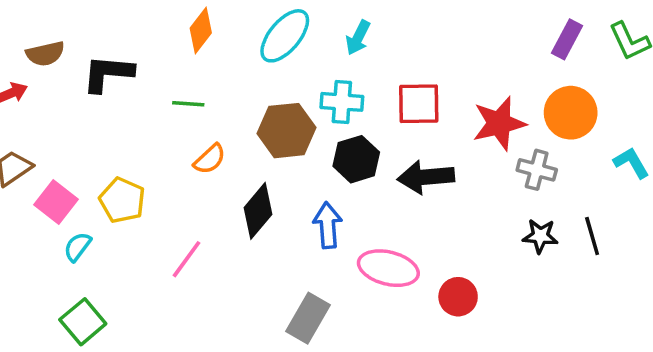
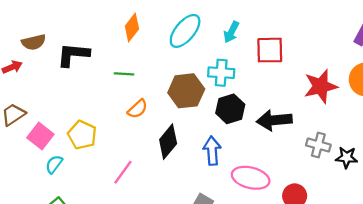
red square: (419, 104) -> (270, 50), moved
gray cross: (537, 170) -> (318, 145), moved

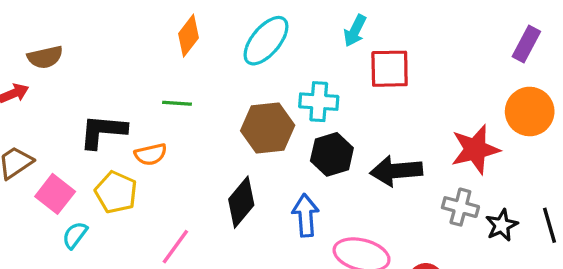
cyan arrow: (231, 32) -> (355, 31), moved
black L-shape: (73, 55) -> (103, 131), moved
red star: (321, 86) -> (475, 149), moved
orange semicircle: (138, 109) -> (151, 154), moved, turned 30
black star: (347, 157) -> (502, 225), turned -30

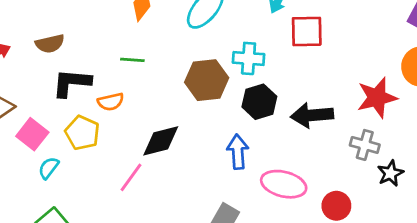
brown semicircle: (45, 57) -> (50, 44), moved
black diamond: (241, 202) -> (161, 141), moved, turned 36
black star: (502, 225) -> (390, 173), moved

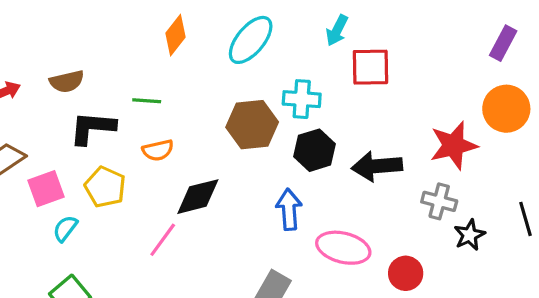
green line: (132, 60) -> (147, 101), moved
orange semicircle: (111, 102) -> (158, 150), moved
pink square: (32, 134) -> (46, 189), turned 32

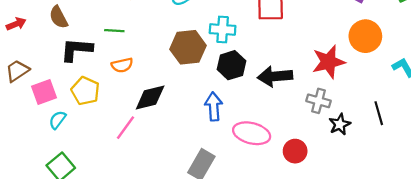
brown semicircle: (67, 82) -> (59, 17), turned 75

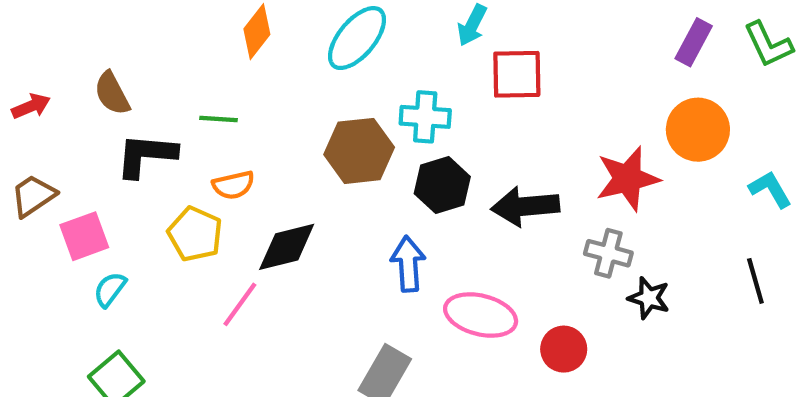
yellow pentagon: (85, 91) -> (195, 234), moved
black line: (379, 113) -> (755, 281), moved
black star: (340, 124) -> (649, 298), turned -30

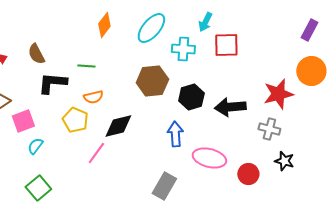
cyan cross: (425, 117) -> (183, 49), moved
black star: (649, 298) -> (284, 161), moved

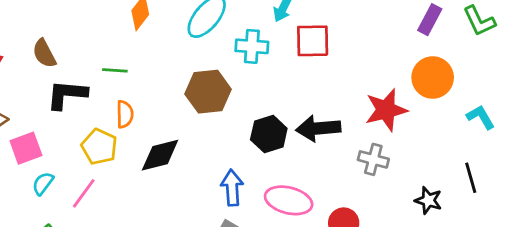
orange semicircle: (93, 97) -> (125, 114), turned -78
black hexagon: (191, 97) -> (269, 134), moved
blue arrow: (175, 134) -> (232, 188), moved
pink line: (96, 153) -> (84, 193), moved
black star: (284, 161) -> (428, 200), moved

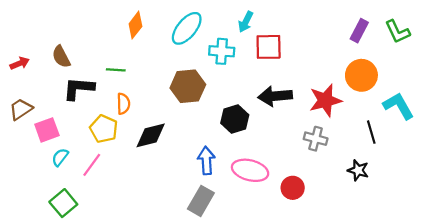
cyan L-shape: (481, 117) -> (399, 106), size x1.4
black arrow: (318, 128) -> (275, 96), moved
black line: (471, 178) -> (371, 132), moved

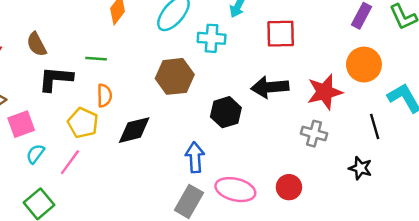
red square: (269, 47) -> (281, 34), moved
pink ellipse: (250, 170) -> (235, 190), moved

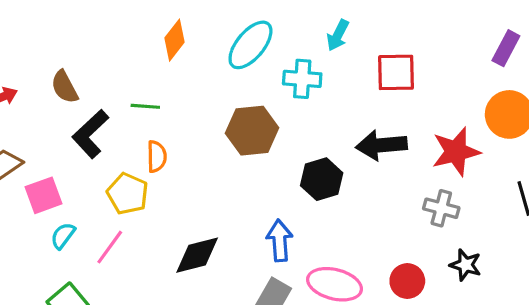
black L-shape: (56, 79) -> (90, 134), turned -48
black diamond: (134, 130) -> (197, 255), moved
black star: (360, 168) -> (466, 265), moved

